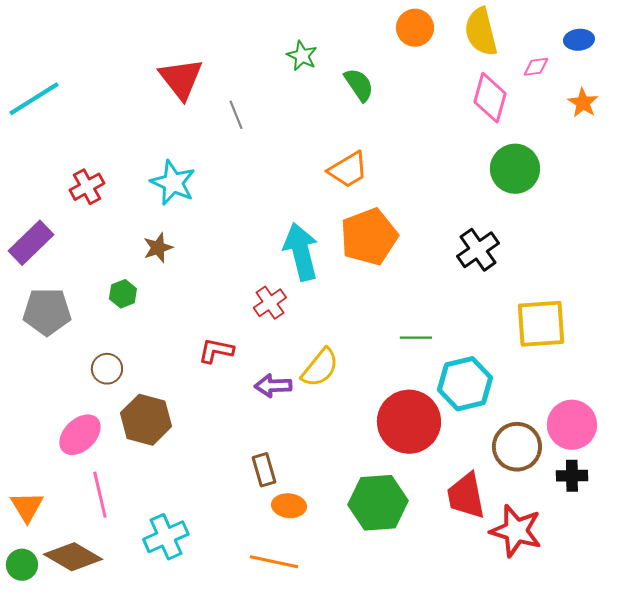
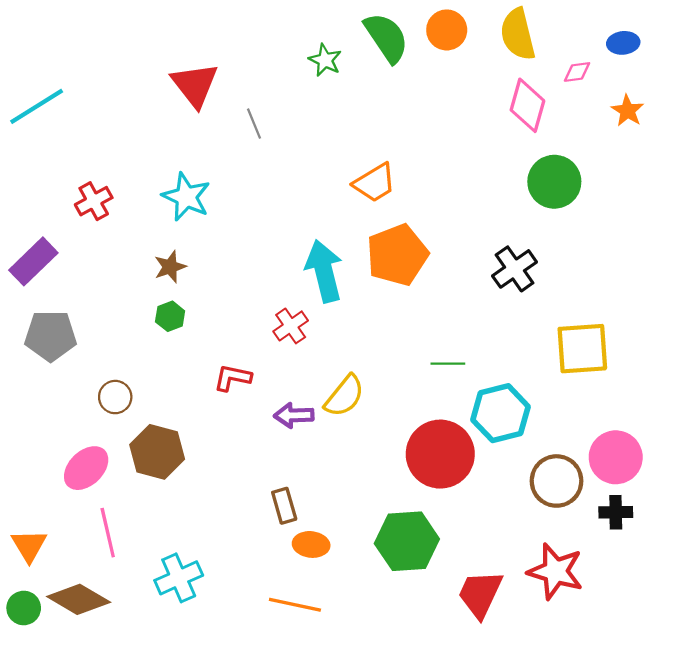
green semicircle: (359, 85) -> (386, 38), moved, size x1.4
green hexagon: (123, 294) -> (170, 316), moved
red trapezoid: (466, 496) -> (480, 594), moved, turned 36

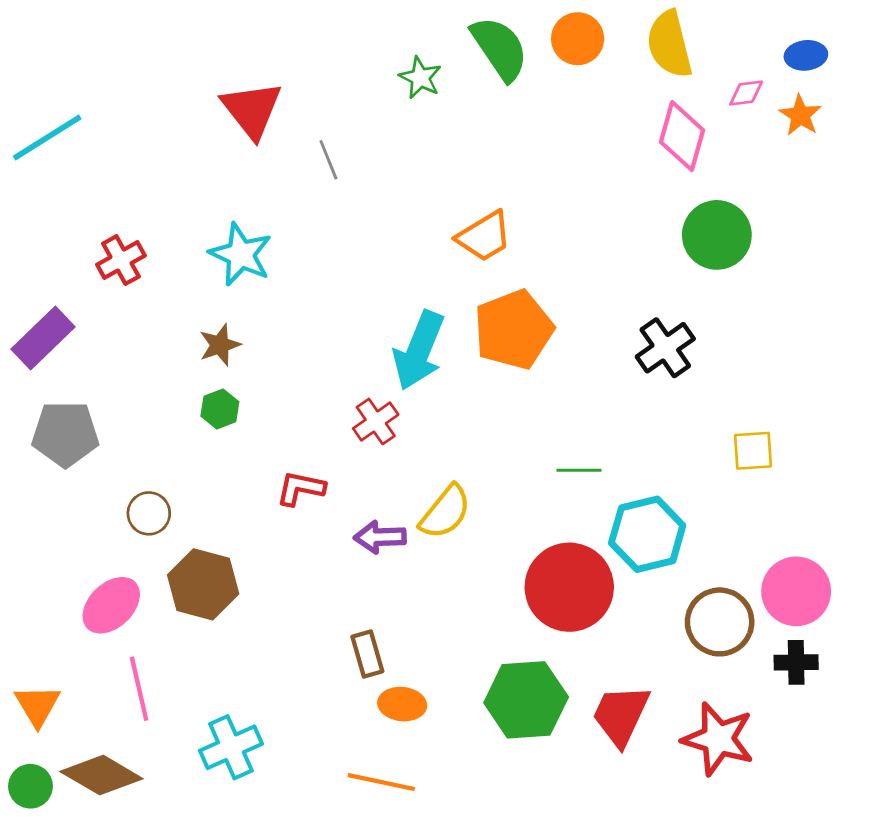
orange star: (628, 111) -> (800, 115), moved
cyan arrow: (324, 271) -> (419, 350), turned -144
yellow square: (582, 349) -> (753, 451), size x0.6
red trapezoid: (480, 594) -> (621, 715), moved

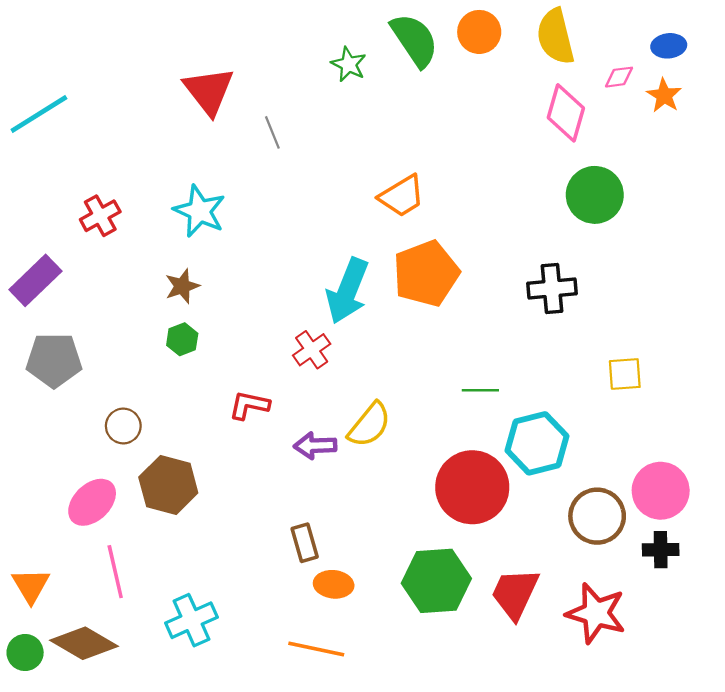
black cross: (665, 348) -> (552, 288), turned 30

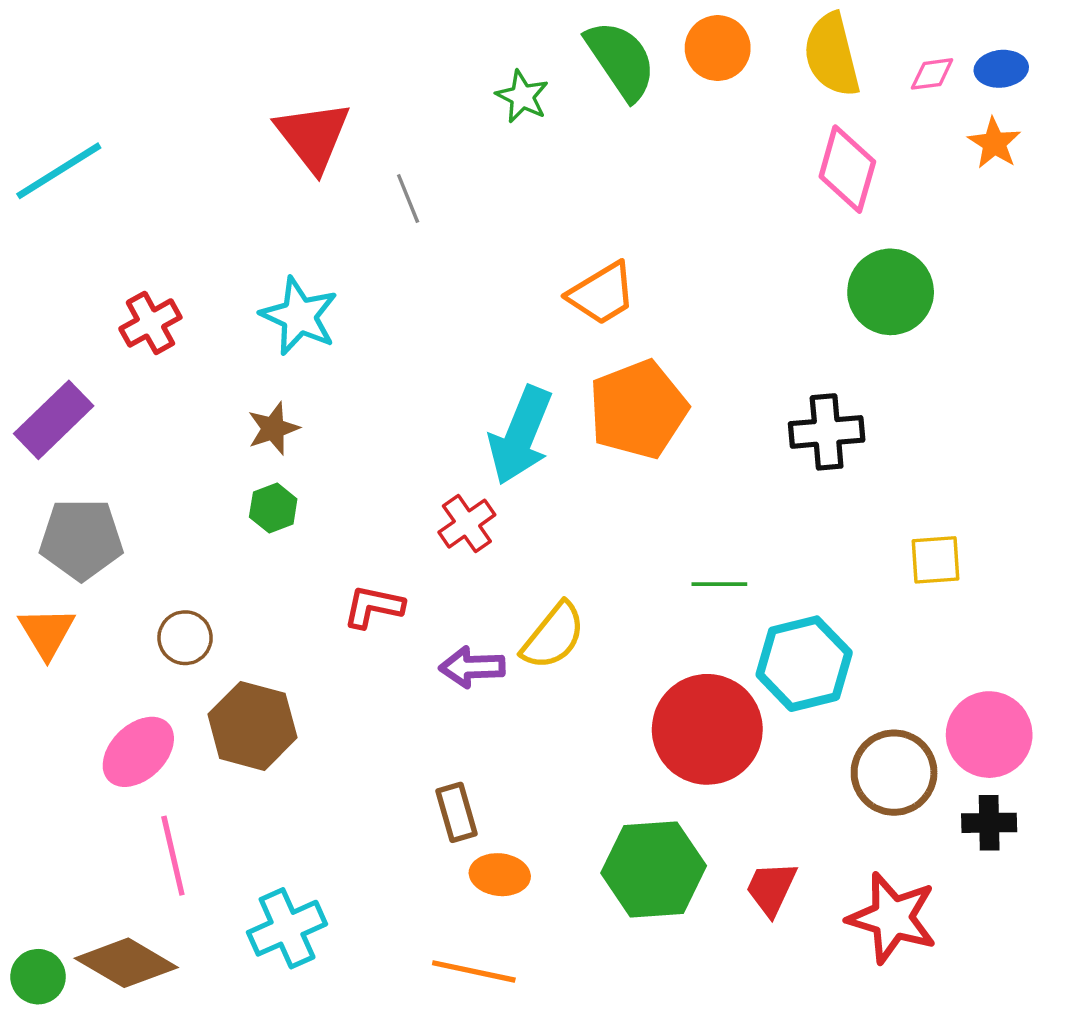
pink diamond: (619, 77) -> (932, 74), moved
orange triangle: (31, 585) -> (47, 633), moved
red trapezoid: (515, 594) -> (771, 888), size x0.7

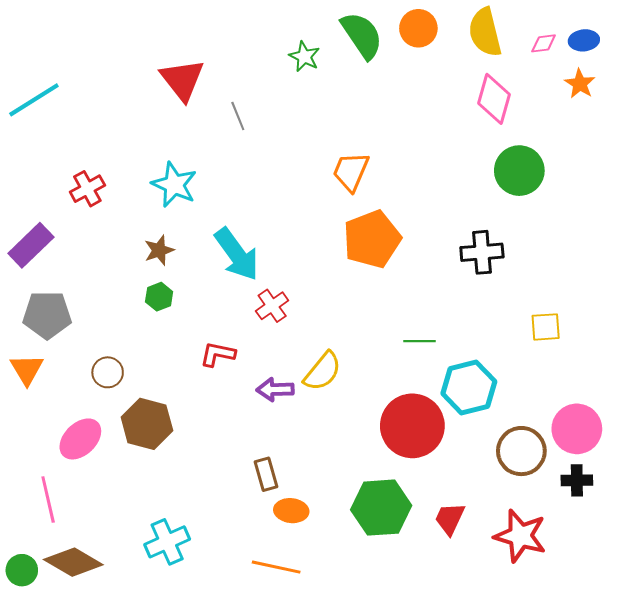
orange trapezoid: (602, 294) -> (351, 172), turned 144
cyan arrow: (521, 435) -> (237, 254), moved, turned -58
pink line: (173, 856) -> (48, 500), moved

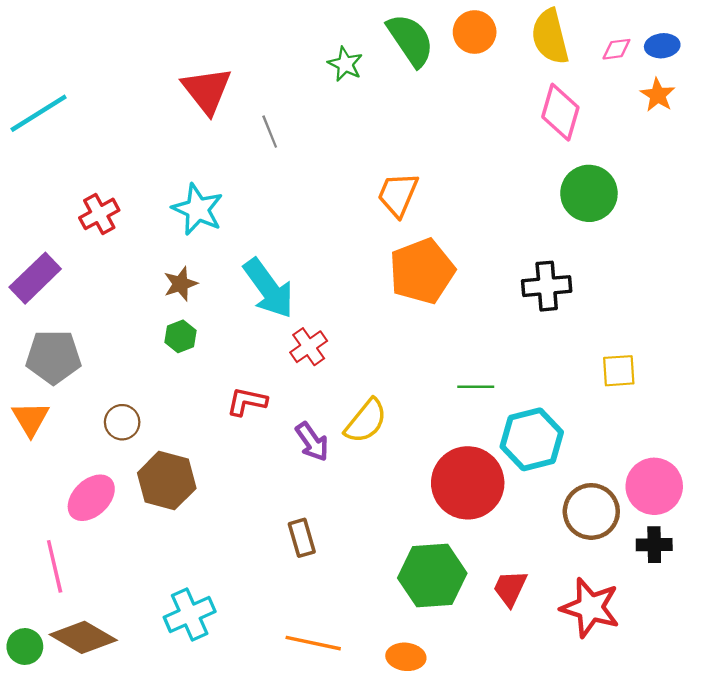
purple arrow: (275, 390) -> (312, 442), turned -123
orange ellipse: (291, 511) -> (406, 657), moved

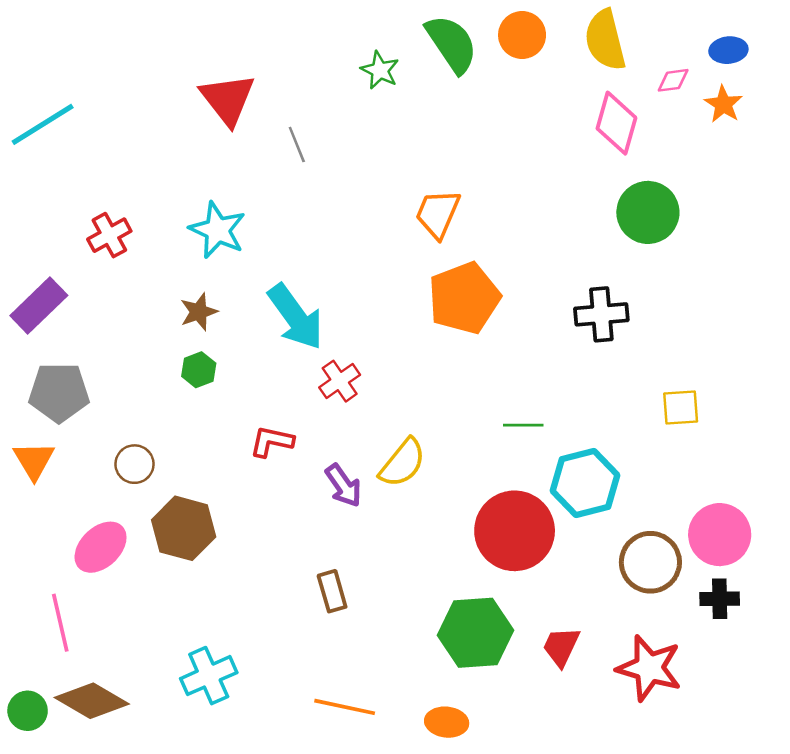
pink diamond: (616, 49) -> (673, 80), moved

